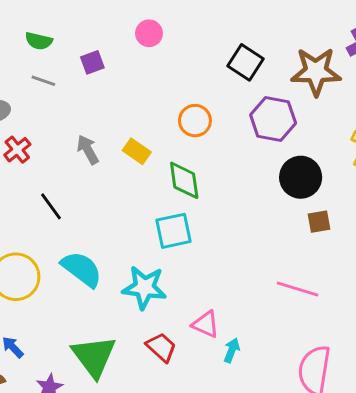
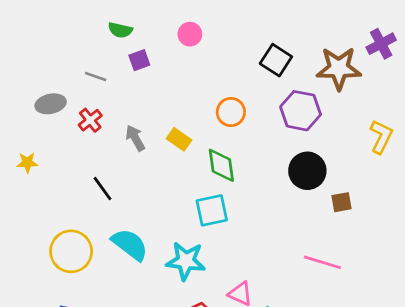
green semicircle: (39, 41) -> (120, 30), moved
red cross: (17, 150) -> (90, 120), moved
black circle: (301, 177) -> (307, 171), moved

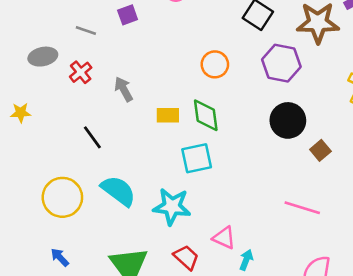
yellow rectangle: (179, 139) -> (168, 115), moved, turned -35
brown square: (342, 202) -> (320, 150), turned -30

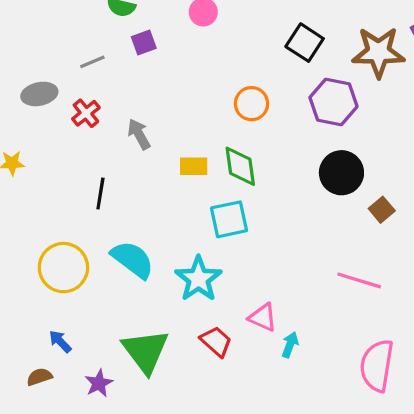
gray line: (86, 31) -> (92, 62), turned -42
black line: (92, 137) -> (100, 194), turned 45
cyan star: (172, 206) -> (198, 279), turned 30

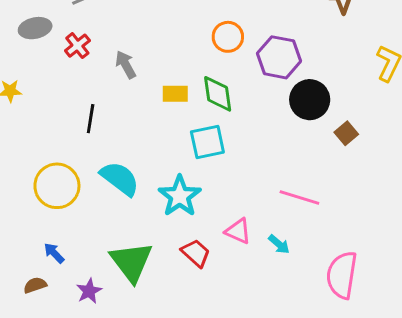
purple hexagon: (333, 102) -> (279, 57), moved
pink line: (359, 280) -> (299, 198), moved
cyan arrow: (290, 345) -> (279, 244), moved, turned 110

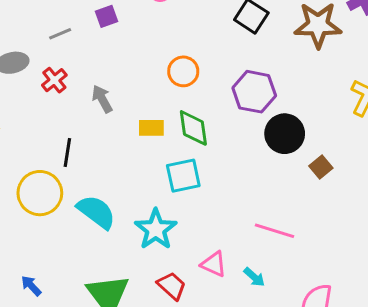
orange circle: (228, 37) -> (183, 71), moved
yellow circle: (57, 186) -> (40, 193), moved

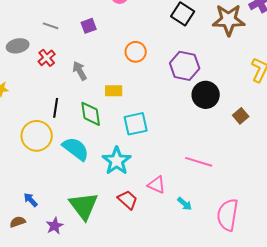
purple square: (106, 16) -> (89, 26), moved
gray line: (60, 34) -> (51, 26), turned 42
green diamond: (193, 128) -> (91, 114), moved
brown square: (321, 167) -> (241, 116), moved
cyan arrow: (254, 277) -> (185, 204), moved

